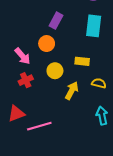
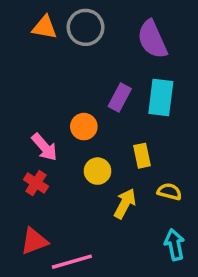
purple rectangle: (56, 21) -> (120, 97), moved
yellow rectangle: (82, 61) -> (142, 156), turned 72
red cross: (26, 80) -> (36, 183), moved, turned -32

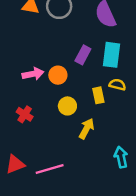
pink arrow: (44, 147) -> (33, 74), moved, turned -60
yellow semicircle: (169, 192) -> (117, 85), moved
red triangle: (34, 241) -> (15, 164), moved

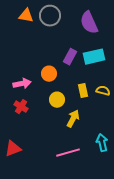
cyan rectangle: (111, 55) -> (94, 57), turned 70
pink arrow: (33, 74) -> (22, 84), moved
yellow semicircle: (117, 85) -> (103, 91), moved
pink line: (50, 169) -> (68, 153), moved

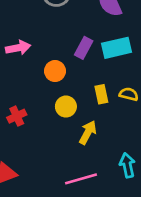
pink arrow: (22, 84) -> (18, 48), moved
red cross: (21, 107) -> (17, 116), turned 32

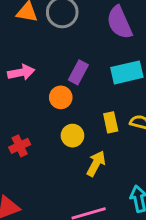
purple rectangle: (84, 48) -> (78, 72), moved

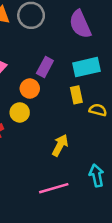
yellow rectangle: (111, 122) -> (76, 95), moved
yellow circle: (72, 136) -> (20, 112), moved

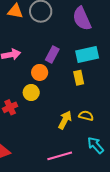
yellow semicircle: (98, 110) -> (86, 116), moved
cyan arrow: (97, 176) -> (96, 145), turned -30

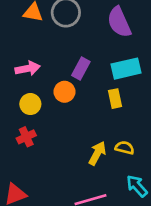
yellow circle: (31, 93) -> (30, 104), moved

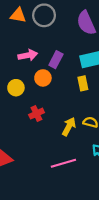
pink arrow: (28, 69) -> (28, 55), moved
red cross: (26, 137) -> (36, 114), moved

